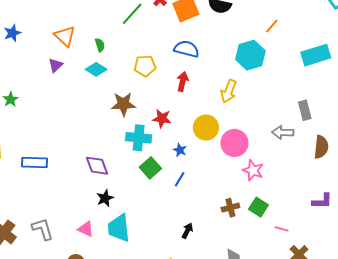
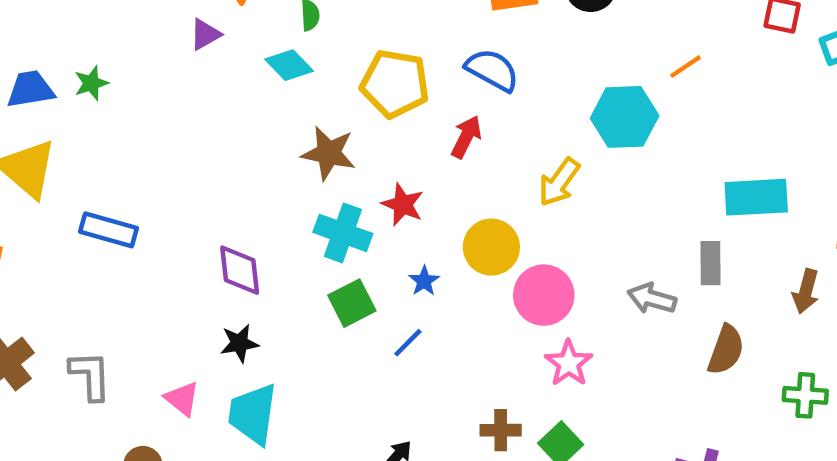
cyan rectangle: (316, 55) -> (756, 197), moved
yellow pentagon: (145, 66) -> (395, 84), size x1.4

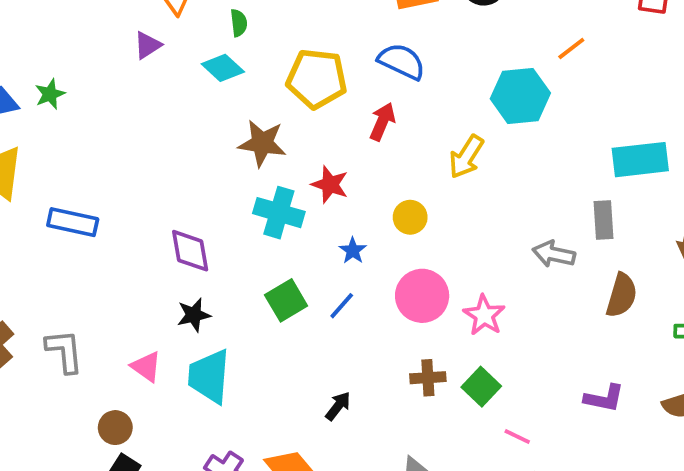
yellow circle: (491, 247) -> (410, 217), size x0.7
pink circle: (544, 295) -> (422, 296), moved
green square: (352, 303) -> (286, 300), moved

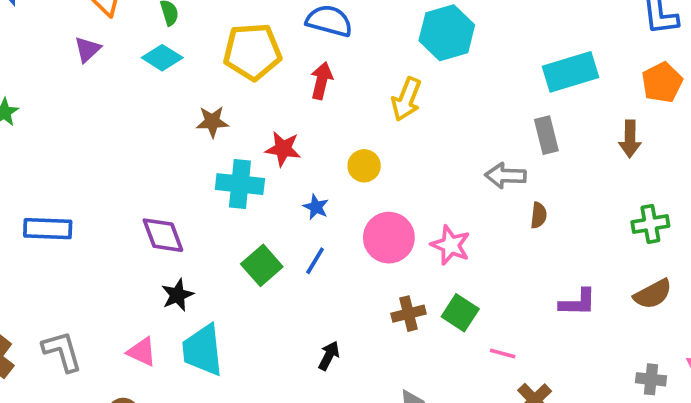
brown star: (262, 143) -> (212, 122), size x0.7
brown semicircle: (622, 295) -> (539, 215), moved, size x0.6

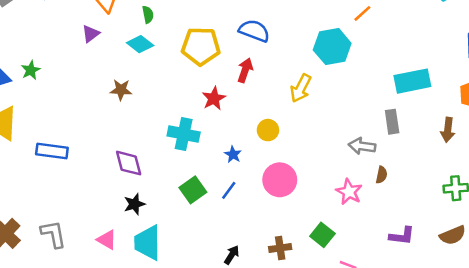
brown star: (212, 122) -> (121, 90), moved
red star: (283, 149) -> (214, 98), moved, turned 30
pink star: (451, 245) -> (349, 192), moved
brown cross: (408, 314) -> (280, 248), moved

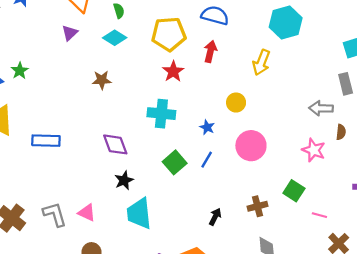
red star: (214, 98) -> (173, 71), moved
pink triangle: (107, 240) -> (87, 213), moved

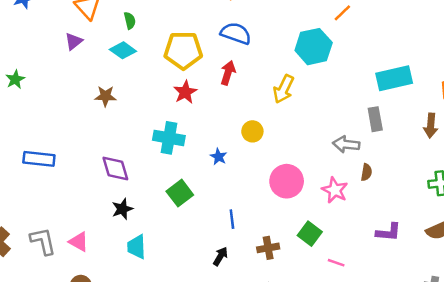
pink circle: (251, 146) -> (287, 181), moved
blue line: (207, 160) -> (232, 219), moved, turned -42
cyan trapezoid: (139, 213) -> (137, 247), size x0.7

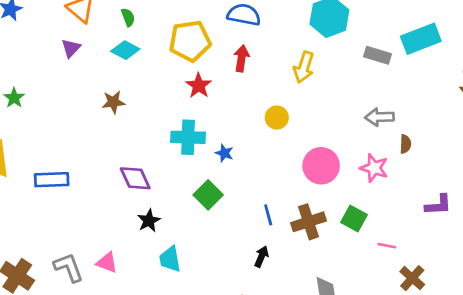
gray rectangle: (375, 119) -> (378, 55), moved, turned -55
blue star: (218, 157) -> (224, 153), moved
brown cross: (268, 248) -> (309, 222), moved, size x1.4

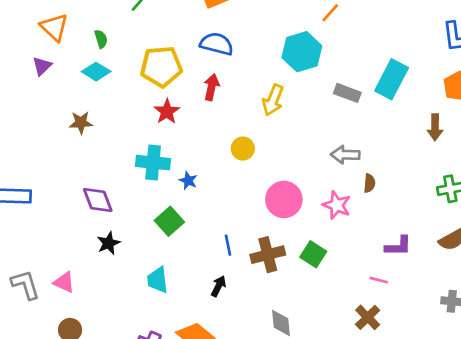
cyan rectangle: (421, 39) -> (392, 79), turned -45
pink line: (387, 246) -> (379, 280), moved
cyan trapezoid: (170, 259) -> (158, 280), moved

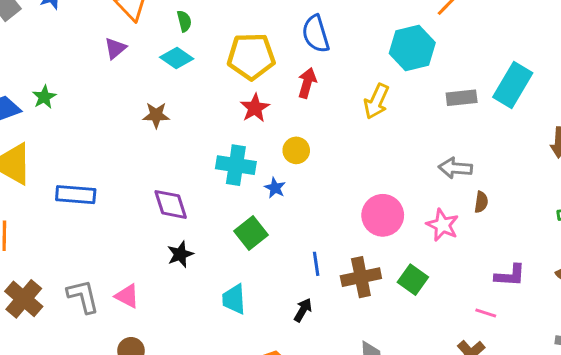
blue semicircle: (217, 44) -> (316, 34), turned -124
gray rectangle: (347, 93) -> (462, 98), turned -30
yellow circle: (243, 149) -> (296, 150), moved

